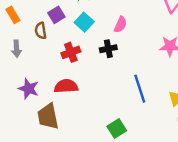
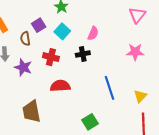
red cross: (71, 52) -> (51, 57), turned 35
red semicircle: (66, 86) -> (60, 86), moved
purple star: (29, 89) -> (23, 67), moved

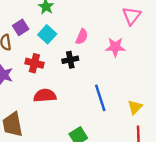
pink star: (135, 52) -> (115, 47), moved

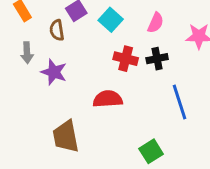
black cross: (70, 60) -> (157, 59), moved
red cross: (34, 63) -> (126, 59), moved

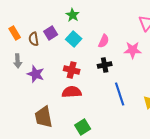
brown semicircle: (57, 30) -> (34, 39), moved
red cross: (126, 59) -> (72, 70), moved
green square: (151, 151) -> (83, 127), moved

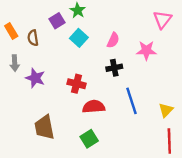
purple square: (51, 33) -> (57, 21), moved
red cross: (72, 70) -> (77, 84), moved
red semicircle: (72, 92) -> (94, 107), moved

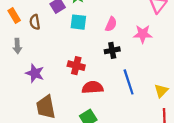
cyan square: (79, 38) -> (78, 22), turned -35
purple star: (35, 78) -> (35, 73), moved

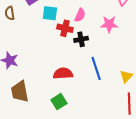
red cross: (76, 66) -> (65, 28), moved

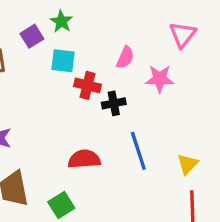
pink semicircle: (80, 15) -> (125, 58), moved
green square: (59, 102) -> (61, 205), moved

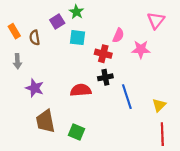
red cross: (88, 85) -> (103, 54), moved
black cross: (114, 103) -> (105, 77), moved
red semicircle: (84, 159) -> (81, 90), moved
green square: (61, 205) -> (76, 132), turned -35

